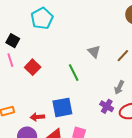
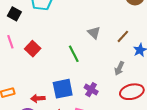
black square: (13, 41) -> (14, 14), moved
purple cross: (107, 106) -> (91, 90), moved

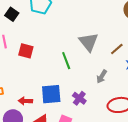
gray triangle: (94, 33) -> (89, 42), size x1.5
red square: (33, 49) -> (26, 51), turned -35
gray arrow: (119, 68) -> (102, 77), moved

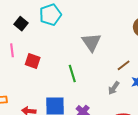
gray triangle: (89, 42) -> (91, 42), moved
gray arrow: (102, 77) -> (114, 88), moved

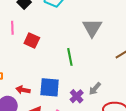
gray arrow: (114, 88) -> (95, 89), moved

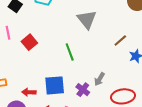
red square: (32, 41) -> (29, 42), turned 35

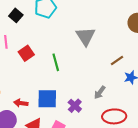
green line: (70, 52) -> (56, 62), moved
gray arrow: (99, 79) -> (100, 92), moved

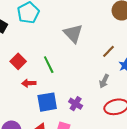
gray arrow: (100, 92) -> (104, 81), moved
red arrow: (21, 103) -> (29, 83), moved

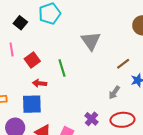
blue square: (47, 102) -> (32, 104), moved
purple cross: (76, 104) -> (91, 119), moved

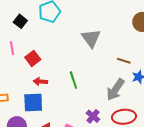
brown line: (123, 64) -> (124, 61), turned 56
green line: (62, 68) -> (73, 80), moved
gray arrow: (114, 93) -> (115, 90), size x1.6

